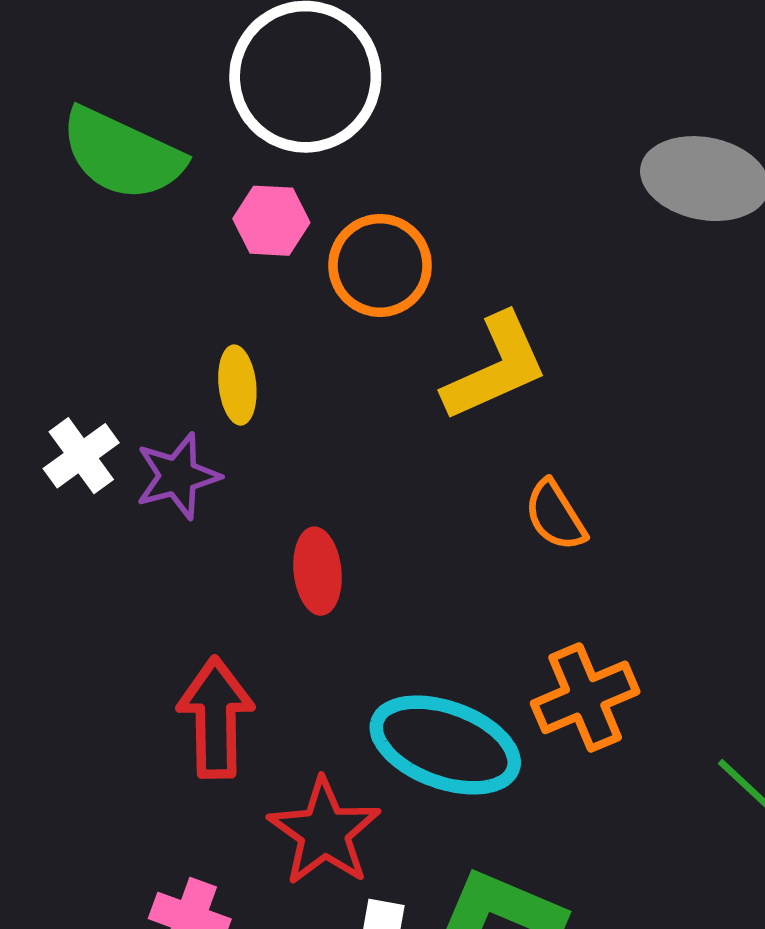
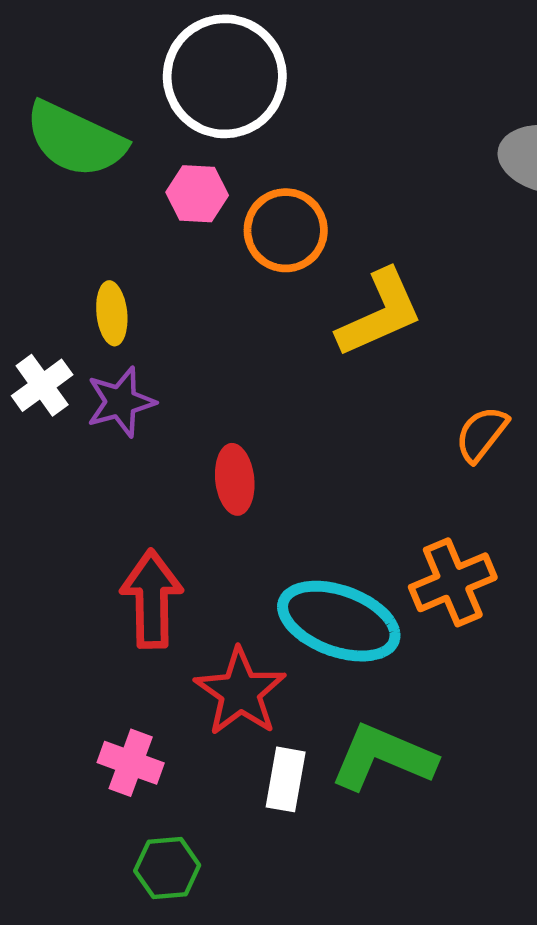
yellow ellipse: (237, 385) -> (112, 313), moved
orange semicircle: (555, 515) -> (482, 434), moved, turned 70

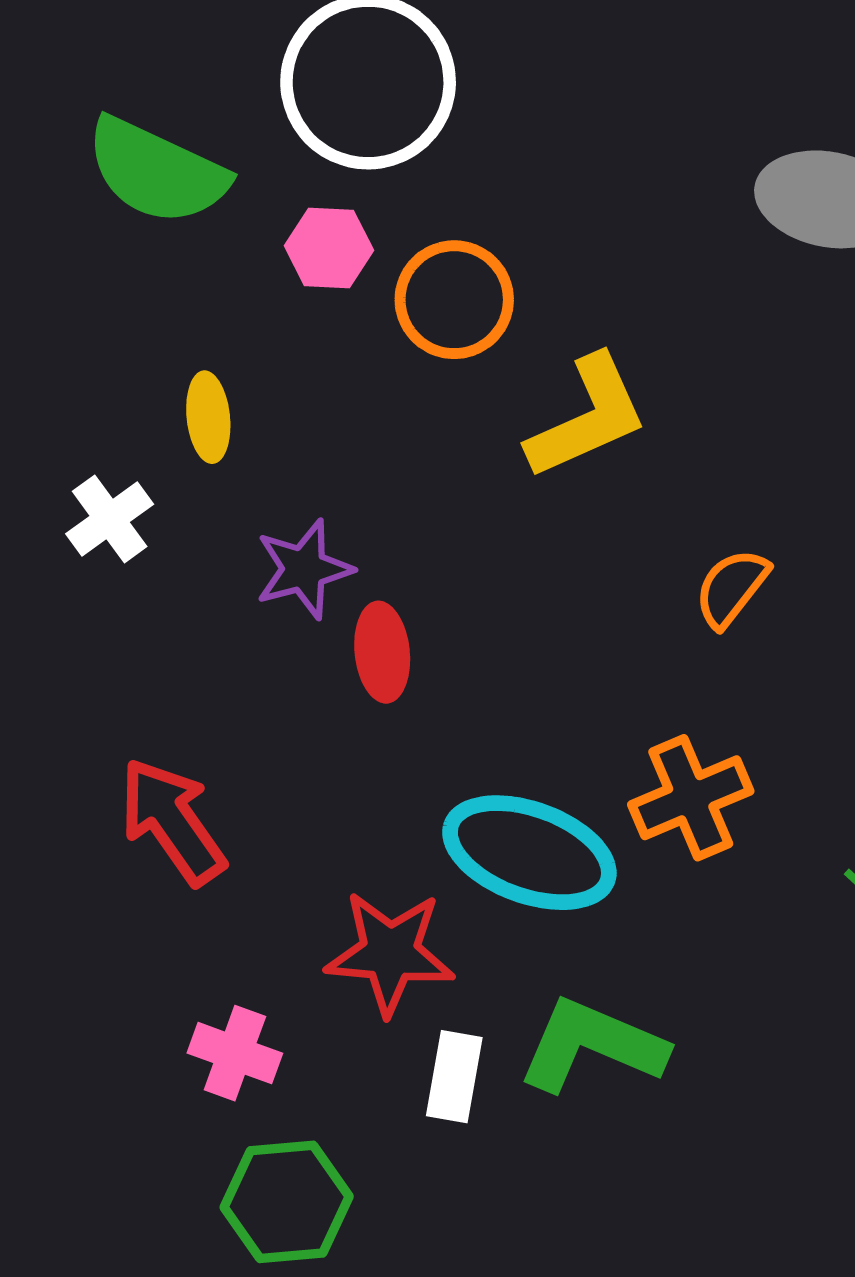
purple star: (121, 402) -> (304, 569), moved
red arrow: (152, 599) -> (172, 821), moved, turned -34
red star: (240, 692) -> (390, 953), turned -30
green hexagon: (167, 868) -> (287, 1202), size x1.4

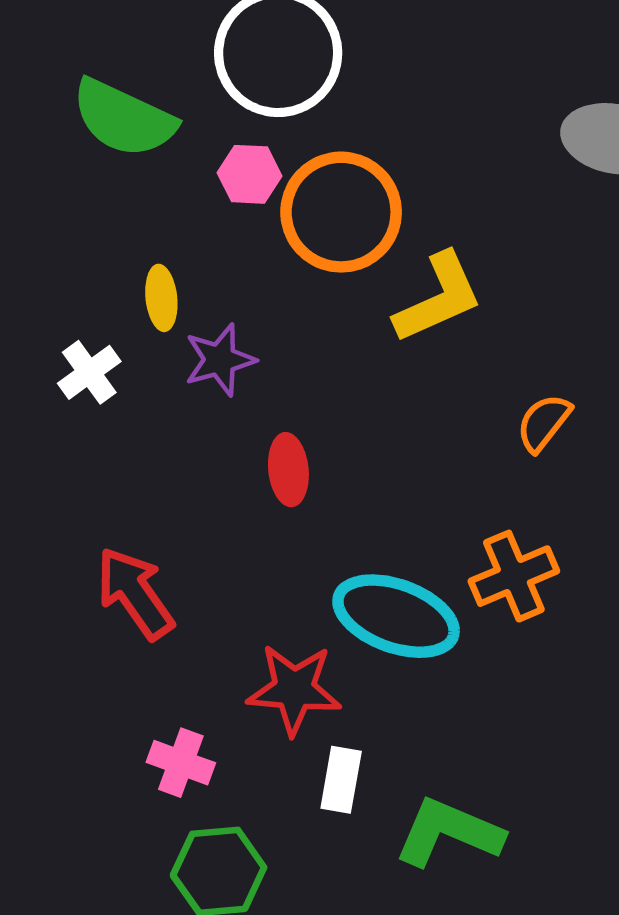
orange circle: (454, 300) -> (341, 212), size x1.4
purple star: (304, 569) -> (220, 360), moved
green L-shape: (592, 1045) -> (449, 832), moved

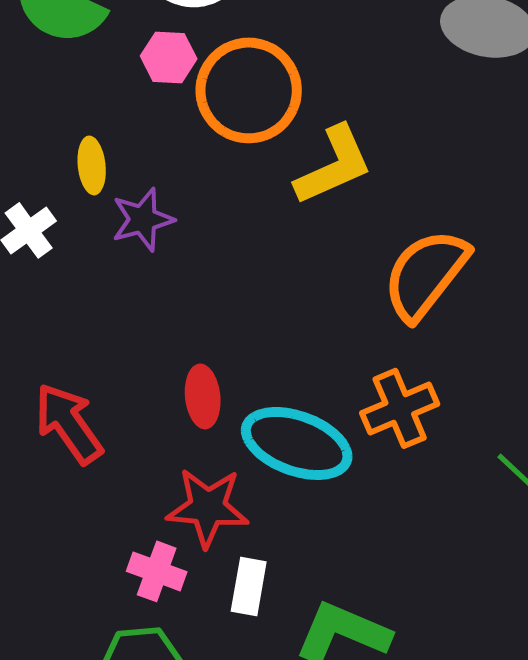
orange semicircle: (544, 423) -> (426, 274), size x1.8
red ellipse: (288, 470) -> (203, 396), moved
pink cross: (181, 763) -> (157, 571), moved

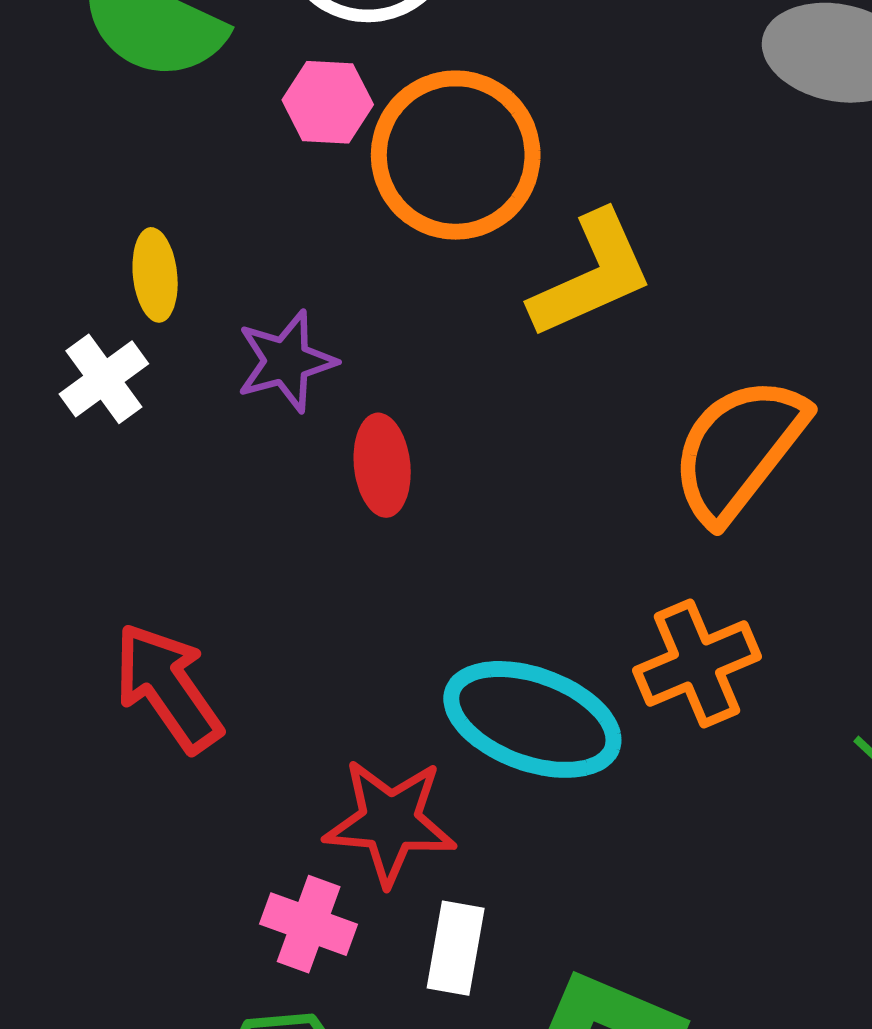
yellow ellipse: (92, 165) -> (155, 275), moved
red ellipse: (203, 396) -> (382, 465), moved

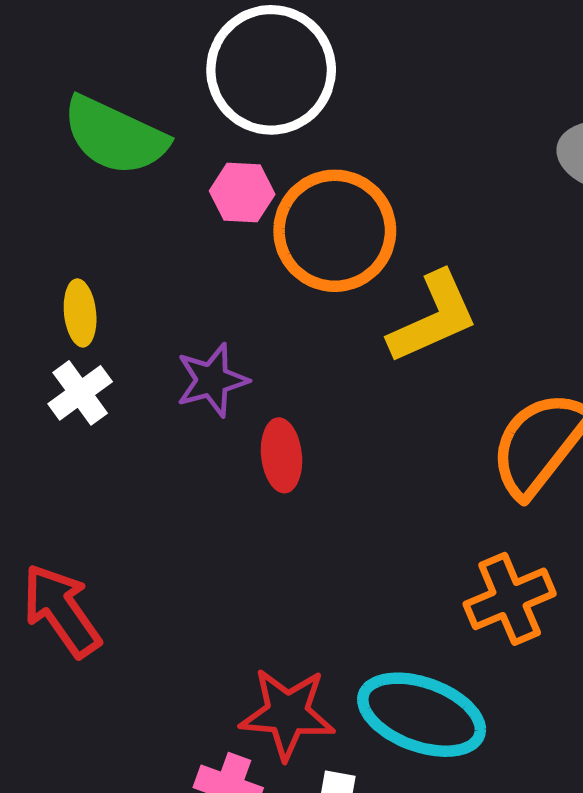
yellow ellipse: (155, 275) -> (80, 313), moved
red arrow: (168, 687) -> (62, 610), moved
cyan ellipse: (532, 719) -> (422, 715), moved

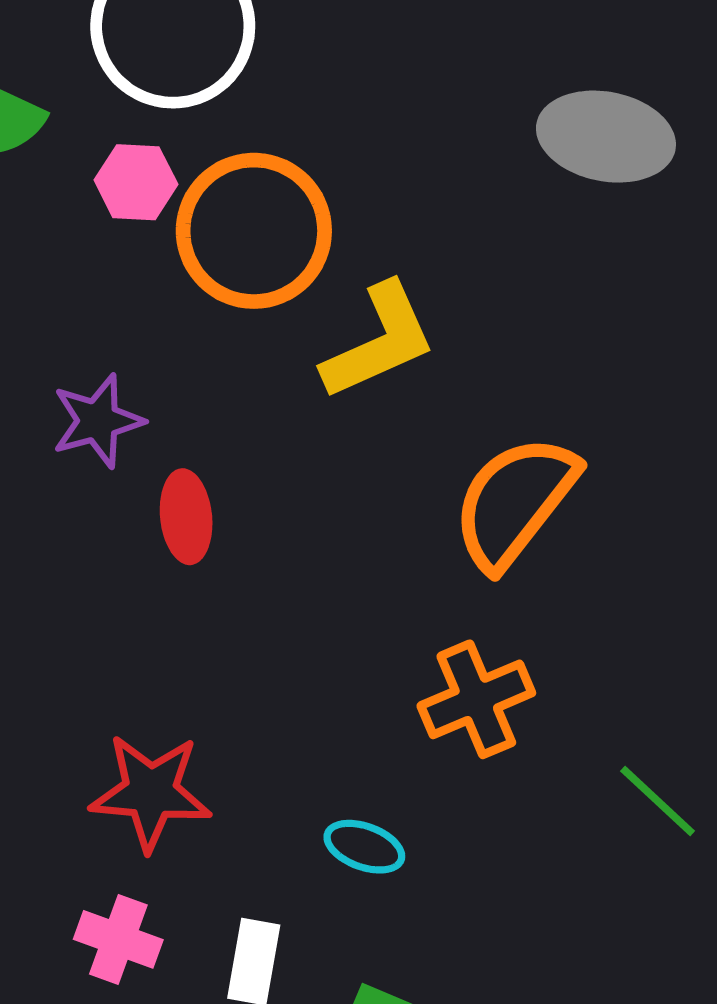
red star: (287, 714) -> (151, 792), moved
cyan ellipse: (422, 715) -> (364, 847), size x0.5

